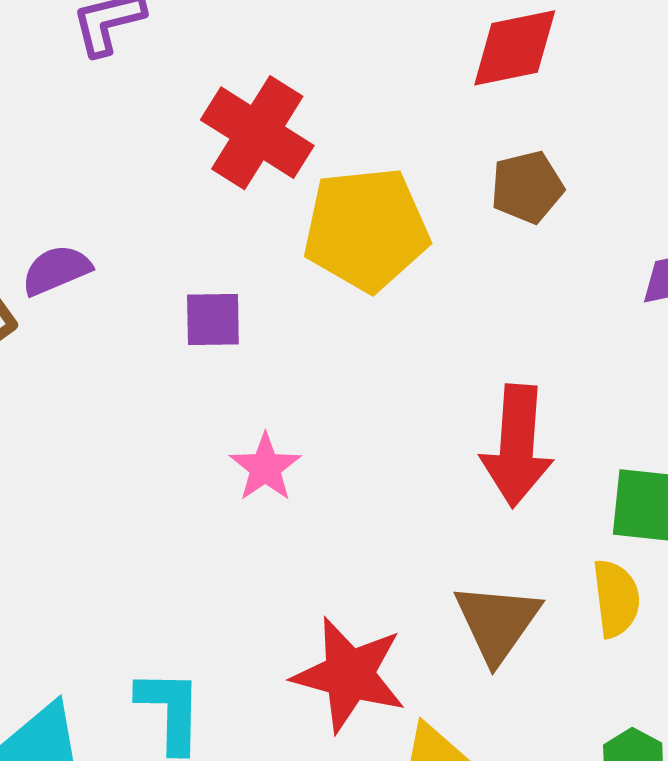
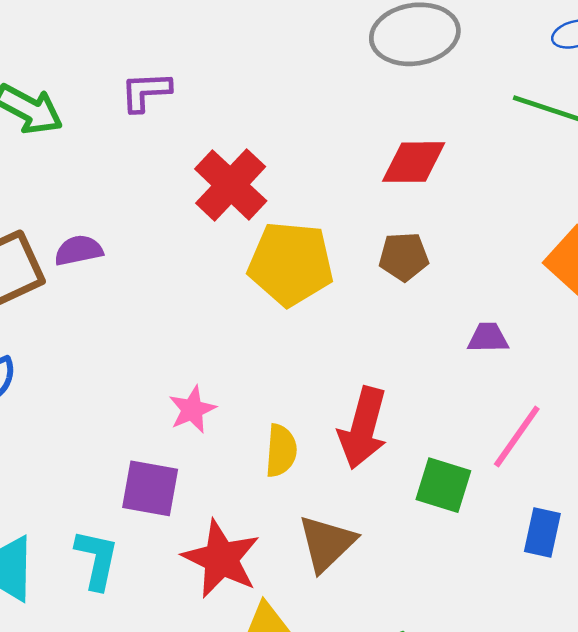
purple square: (213, 320) -> (150, 488), moved, size x1.4
yellow semicircle: (616, 598) -> (281, 451), moved

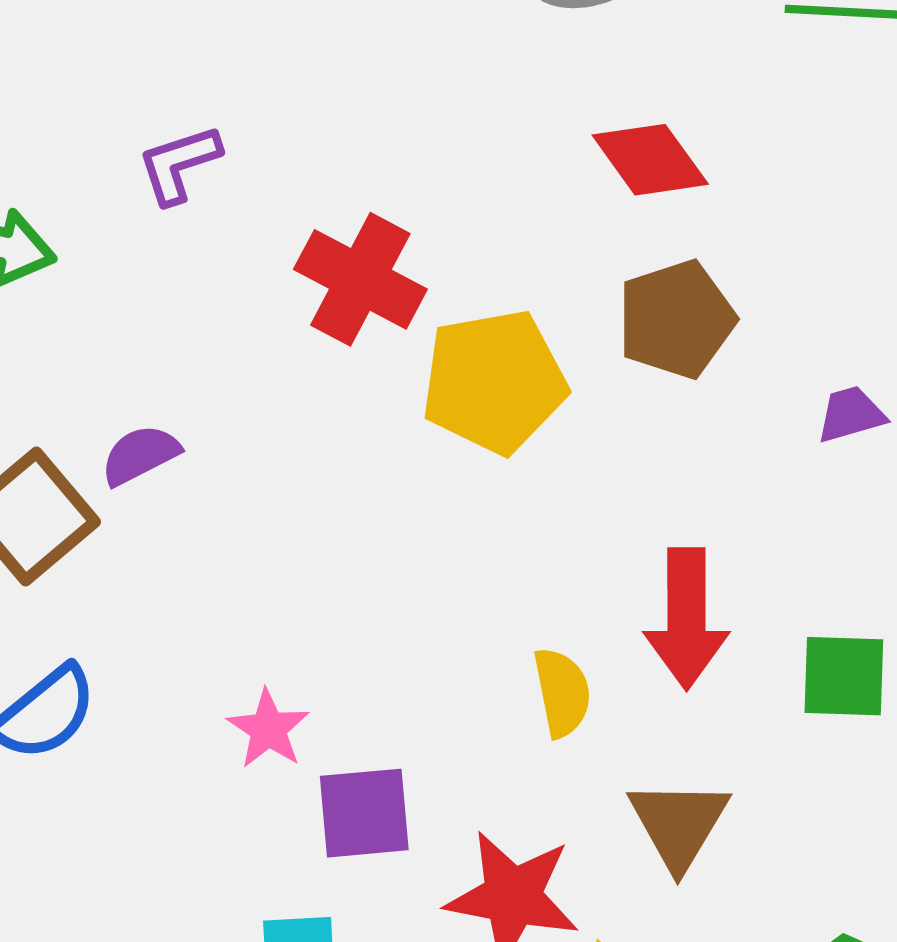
red diamond: (414, 162) -> (650, 160), turned 70
brown pentagon: (404, 257) -> (676, 319), size x1.4
pink star: (192, 409) -> (268, 729), moved

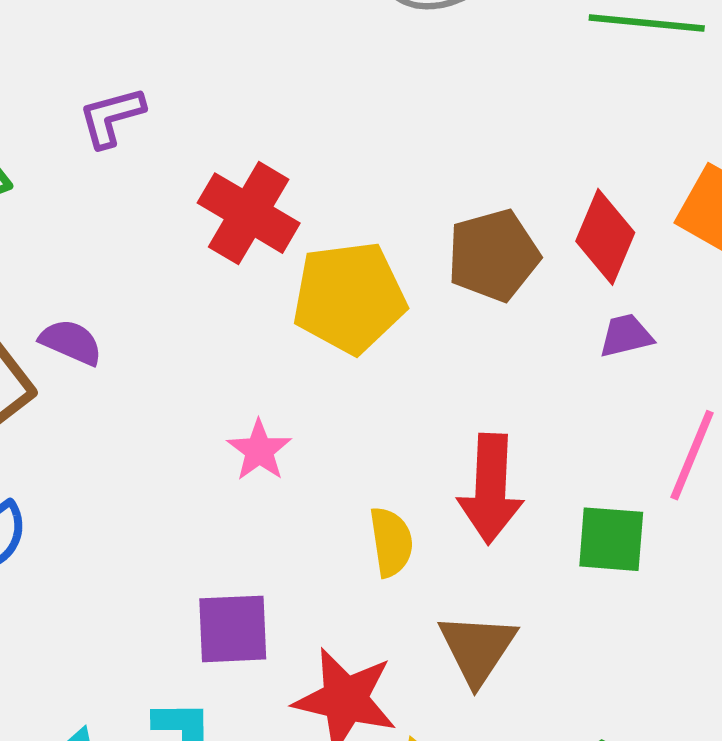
red diamond: (650, 160) -> (605, 237), moved, turned 56
purple semicircle: (140, 455) -> (71, 342), turned 48
pink star: (268, 729) -> (259, 450), moved

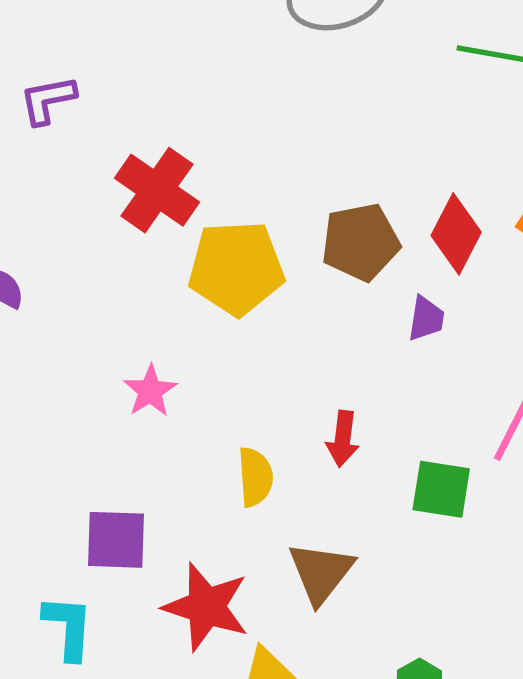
purple trapezoid: (626, 336) -> (426, 319), moved, turned 108
red arrow: (491, 489) -> (343, 439), size x0.6

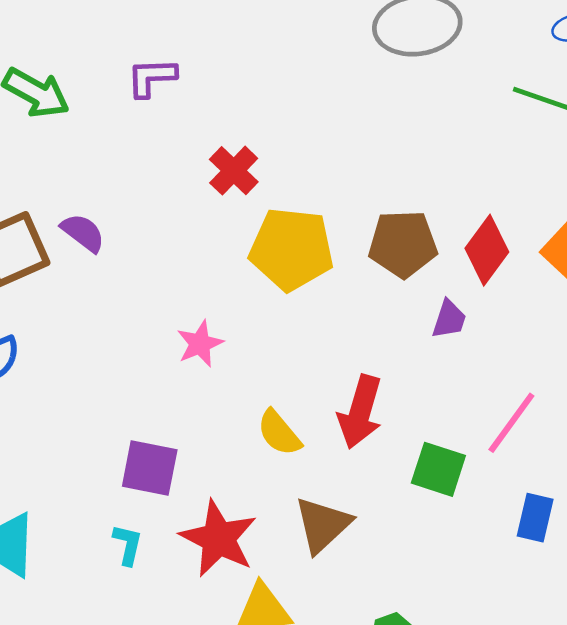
red cross: (157, 190) -> (234, 171), size x0.7
red arrow: (343, 439) -> (360, 412), size x1.5
yellow semicircle: (255, 477) -> (279, 433), turned 135
cyan L-shape: (68, 627) -> (128, 545), moved, size x0.7

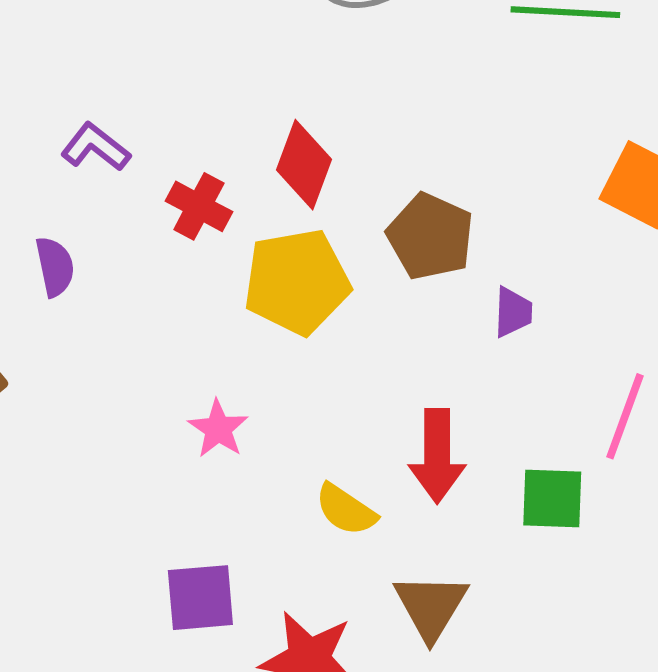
purple L-shape: (152, 77) -> (95, 147), moved, turned 56
purple semicircle: (83, 233) -> (55, 267), moved, turned 57
brown pentagon: (403, 244) -> (430, 236), turned -30
red diamond: (487, 250) -> (304, 165), moved

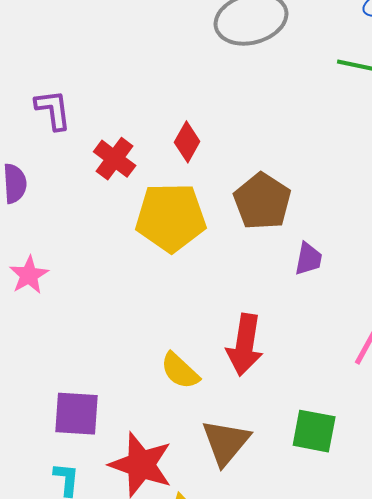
purple L-shape: (95, 147) -> (53, 110), turned 36
red diamond: (304, 165) -> (187, 142), size x0.7
pink star: (218, 429) -> (29, 275), moved
green square: (552, 498) -> (314, 431), moved

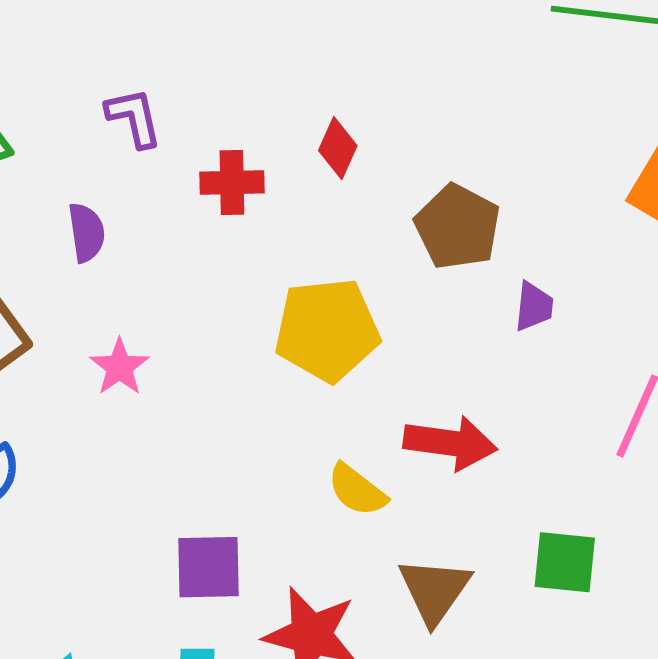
red cross: (115, 159) -> (232, 182), turned -33
yellow pentagon: (171, 217) -> (327, 330), moved
red arrow: (245, 345) -> (450, 443), turned -86

